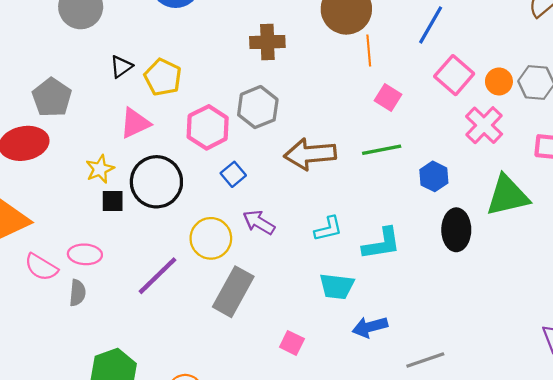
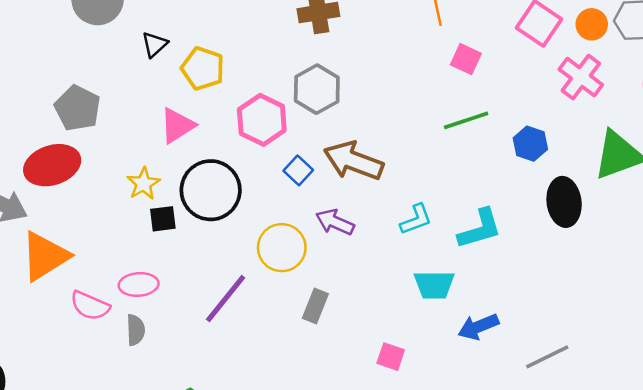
black triangle: (121, 67) -> (155, 44), moved
brown arrow: (310, 154) -> (353, 161), moved, turned 33
gray rectangle: (233, 292) -> (315, 306), size x0.6

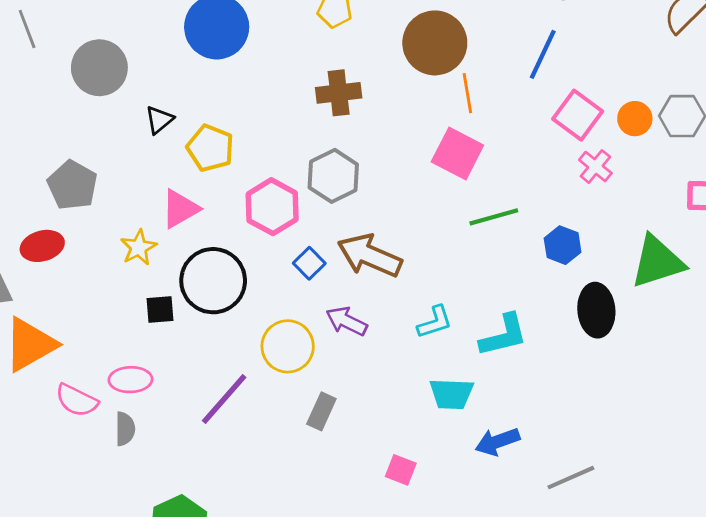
pink square: (466, 59) -> (457, 154), moved, size x1.5
pink cross: (581, 77) -> (595, 167), moved, size x0.7
red ellipse: (52, 165) -> (42, 246), size x0.7
yellow star: (143, 184) -> (139, 247), moved

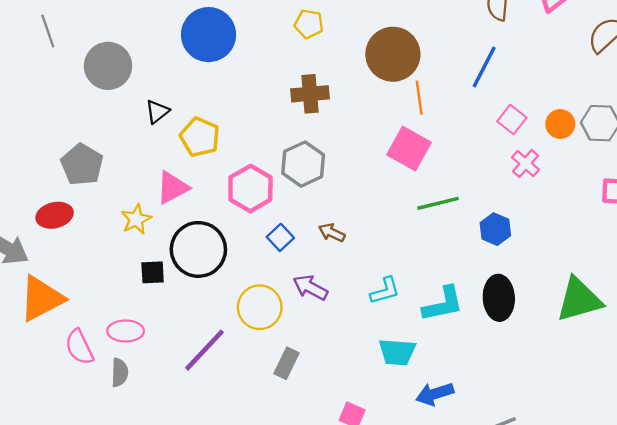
pink square: (578, 115) -> (512, 119), size x0.7
brown arrow: (370, 256) -> (332, 233), size x0.5
green triangle: (657, 262) -> (579, 300), moved
black ellipse: (596, 310) -> (499, 298), moved
pink semicircle: (77, 400) -> (79, 347), turned 36

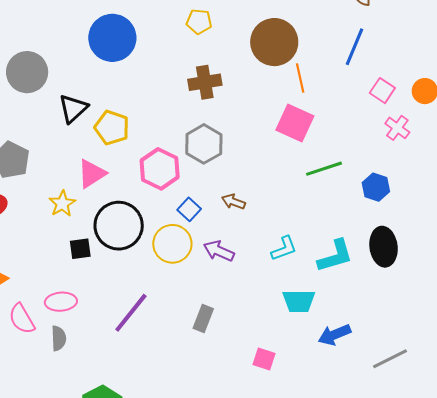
black triangle: (157, 112) -> (73, 108), size x1.4
yellow circle: (260, 307) -> (172, 244), moved

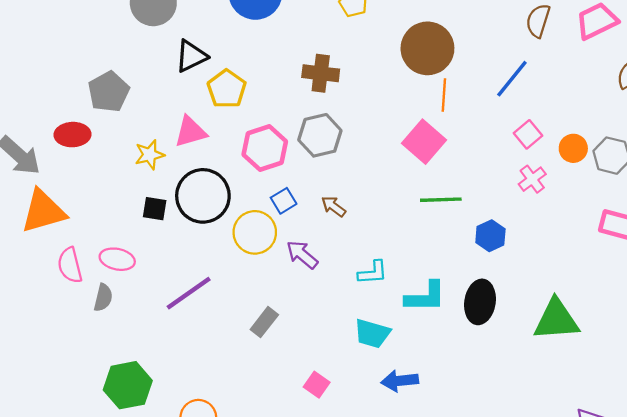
brown cross: (205, 82) -> (321, 73), moved

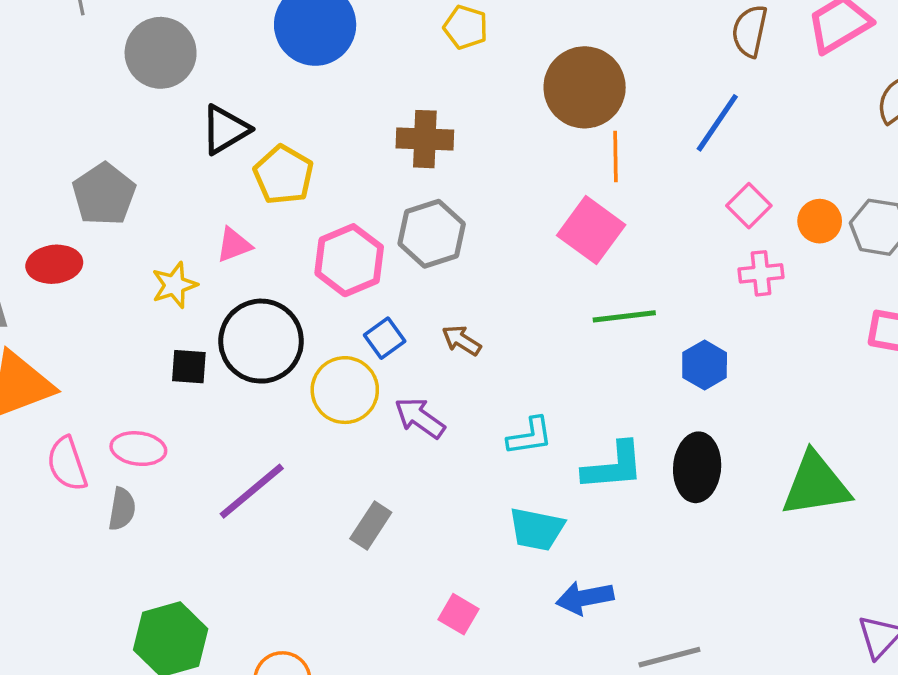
pink triangle: (190, 132) -> (234, 245), size x0.7
pink cross: (532, 179) -> (761, 273), turned 36

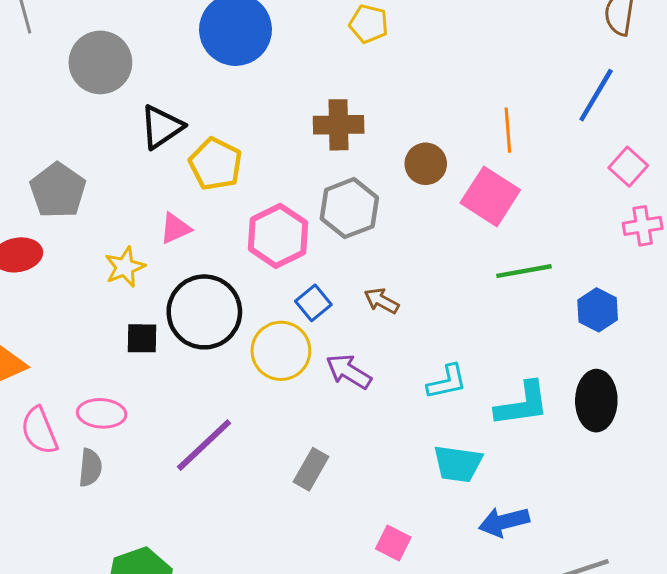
brown circle: (585, 87) -> (426, 164), moved, size x0.6

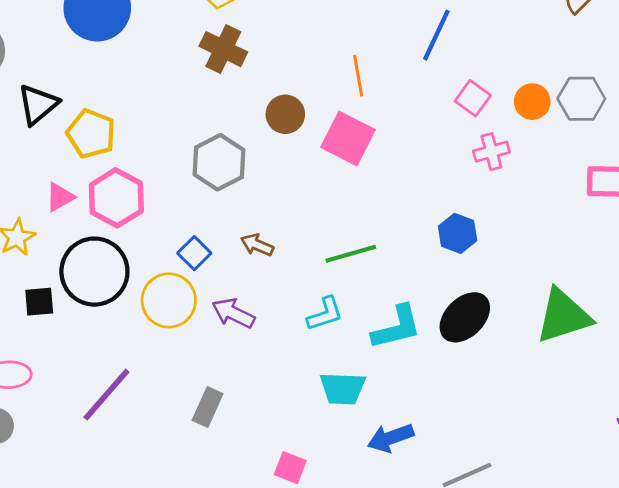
brown cross: (339, 125) -> (223, 49), moved, turned 33
pink hexagon: (278, 236) -> (116, 198), moved
green line: (524, 271) -> (351, 254), moved
black ellipse: (596, 401) -> (465, 317), turned 50

